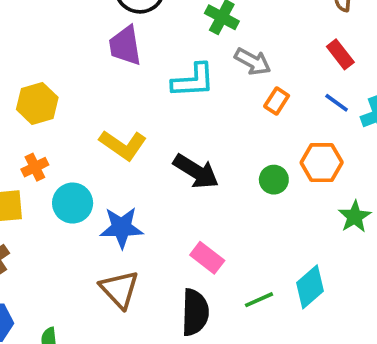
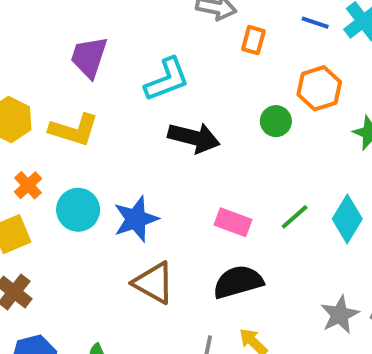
purple trapezoid: (125, 46) -> (89, 57), moved, turned 45
cyan L-shape: (193, 81) -> (167, 79), moved
yellow L-shape: (123, 145) -> (74, 130), moved
green line: (259, 300) -> (295, 217), moved
black semicircle: (195, 312) -> (238, 282), turned -90

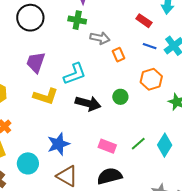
orange rectangle: (253, 40) -> (118, 55), turned -40
green circle: (276, 121) -> (120, 97), moved
yellow L-shape: (74, 130) -> (46, 96), moved
cyan circle: (78, 210) -> (28, 163), moved

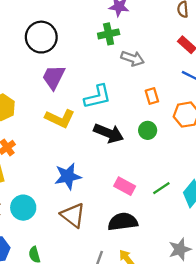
black circle: (30, 18) -> (41, 37), moved
green cross: (77, 20) -> (109, 34), turned -30
orange rectangle: (118, 55) -> (152, 96), moved
cyan circle: (28, 163) -> (23, 208), moved

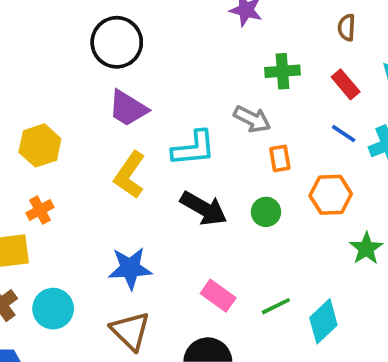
green cross: (109, 34) -> (283, 71), moved
gray arrow: (133, 58) -> (252, 119), moved
purple trapezoid: (54, 77) -> (128, 108), turned -92
yellow L-shape: (60, 118) -> (130, 175), turned 92

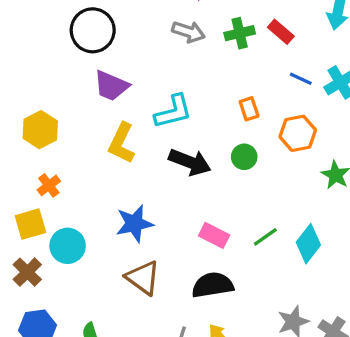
red rectangle: (346, 84) -> (281, 32), moved
gray arrow: (252, 119) -> (188, 32), moved
cyan circle: (53, 309) -> (68, 246), moved

